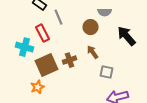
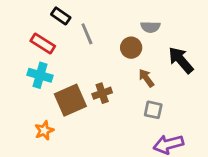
red rectangle: (42, 33) -> (43, 44), moved, turned -30
brown arrow: (92, 52) -> (146, 78), moved
orange star: (38, 87) -> (44, 130), moved

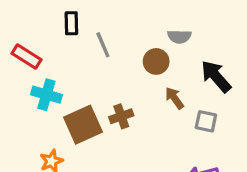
black rectangle: (61, 16) -> (71, 23), turned 54
red rectangle: (43, 44) -> (27, 56), moved
gray square: (153, 110) -> (206, 121), moved

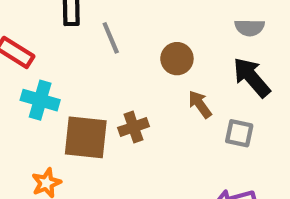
gray semicircle: (179, 37) -> (250, 28), moved
brown square: (83, 125) -> (86, 137), turned 30

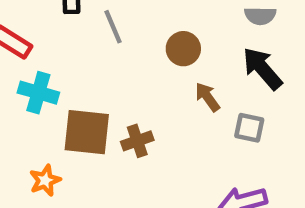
brown cross: (133, 127) -> (137, 141), moved

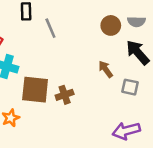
brown circle: (183, 49) -> (111, 25), moved

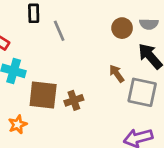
gray square: (130, 87) -> (142, 92), size x1.6

